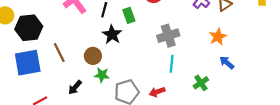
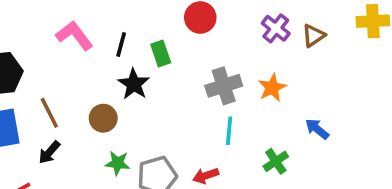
orange star: (218, 37) -> (272, 88), moved
green star: (102, 75) -> (118, 163), moved
black arrow: (75, 87) -> (49, 152), moved

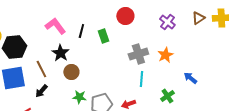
brown triangle: (314, 35) -> (198, 18), moved
black star: (134, 84) -> (60, 53), moved

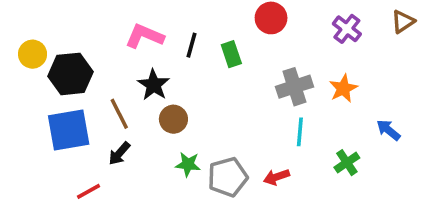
pink L-shape: (55, 26) -> (145, 36), turned -30

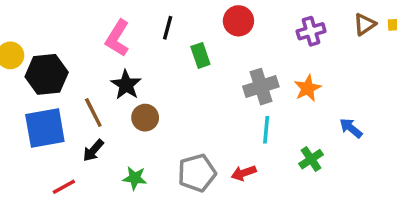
purple cross: (347, 29) -> (311, 31), turned 36
pink L-shape: (145, 36) -> (117, 38), turned -81
black line: (192, 45) -> (168, 28), moved
green star: (188, 164) -> (135, 178), moved

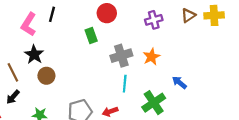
black line: (168, 28) -> (52, 14), moved
green rectangle: (200, 55) -> (91, 36), moved
green cross: (311, 159) -> (154, 103), size x1.5

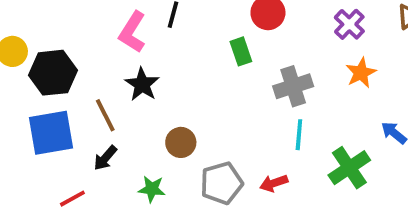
purple cross: (154, 20) -> (349, 24), turned -30
orange star: (151, 57) -> (361, 73), moved
brown circle: (46, 76) -> (181, 142), moved

